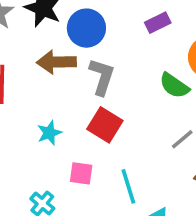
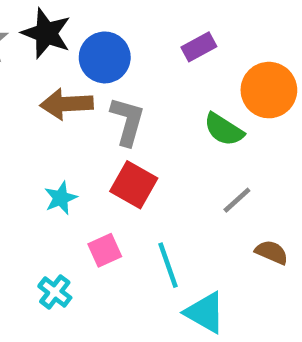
pink square: (81, 173) -> (105, 250), turned -30

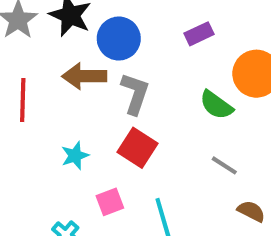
gray line: (237, 200) -> (224, 165), turned 72

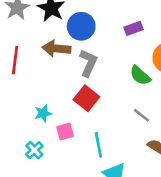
cyan star: (75, 156) -> (43, 113), moved

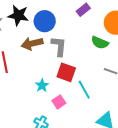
cyan star: (43, 113) -> (42, 85), moved
cyan line: (98, 145) -> (84, 90), moved

